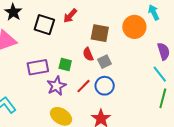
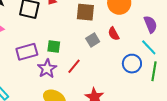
red semicircle: (88, 54) -> (114, 34), moved
blue circle: (105, 86) -> (132, 64), moved

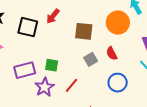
blue circle: (132, 64) -> (118, 83), moved

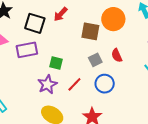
orange circle: (118, 23) -> (113, 19), moved
purple rectangle: (25, 70) -> (27, 50), moved
blue circle: (118, 83) -> (105, 84), moved

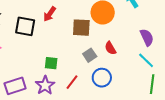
purple rectangle: (27, 50) -> (15, 86), moved

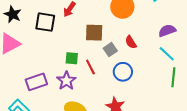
brown square: (81, 28) -> (94, 33), moved
purple semicircle: (147, 37) -> (167, 31), turned -84
red line: (72, 82) -> (90, 67), moved, turned -63

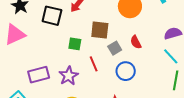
green square: (72, 58) -> (75, 44), moved

